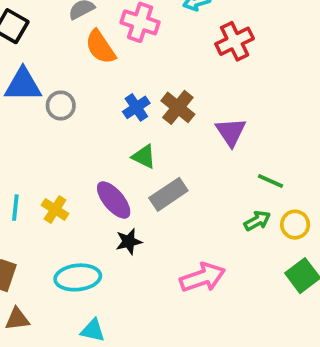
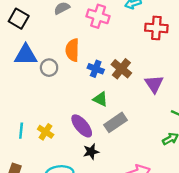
red cross: (235, 41) -> (156, 28), turned 30
orange semicircle: (100, 47) -> (72, 50), moved, turned 35
blue cross: (136, 107) -> (96, 69), turned -35

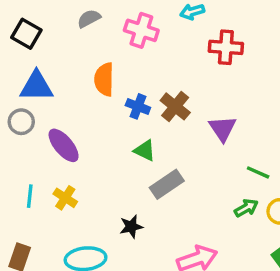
gray circle: (49, 68) -> (21, 122), moved
purple ellipse: (82, 126) -> (64, 145), moved

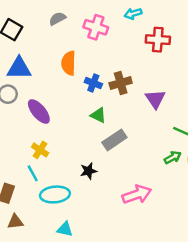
brown cross: (175, 106) -> (121, 83), turned 35
cyan line: (30, 196) -> (33, 173), moved, turned -35

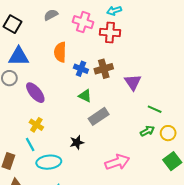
red cross: (158, 40) -> (110, 32), moved

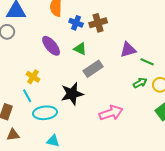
purple triangle: (133, 82) -> (128, 50), moved, turned 48
purple ellipse: (35, 93) -> (51, 46), moved
black star: (77, 142) -> (72, 94), size x1.6

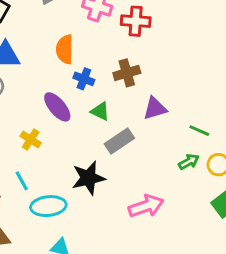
blue cross: (76, 23) -> (84, 79), moved
purple triangle: (128, 50) -> (155, 108), moved
yellow cross: (33, 77) -> (31, 139), moved

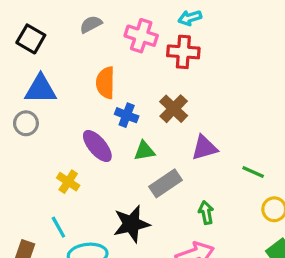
brown cross: (127, 73) -> (174, 109), turned -30
green triangle: (100, 111) -> (144, 151), turned -36
green arrow: (189, 162) -> (206, 213), moved, turned -72

